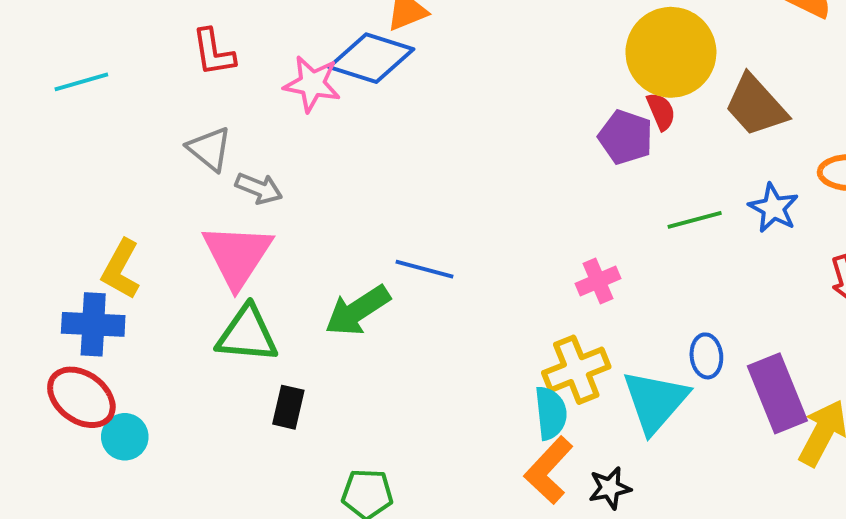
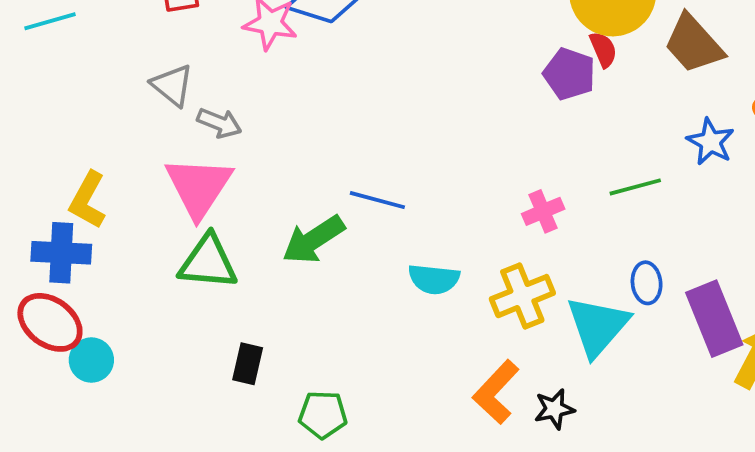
green line: (695, 220) -> (635, 187), moved
black rectangle: (288, 407) -> (248, 364), moved
cyan semicircle: (551, 413) -> (434, 279), moved, turned 102

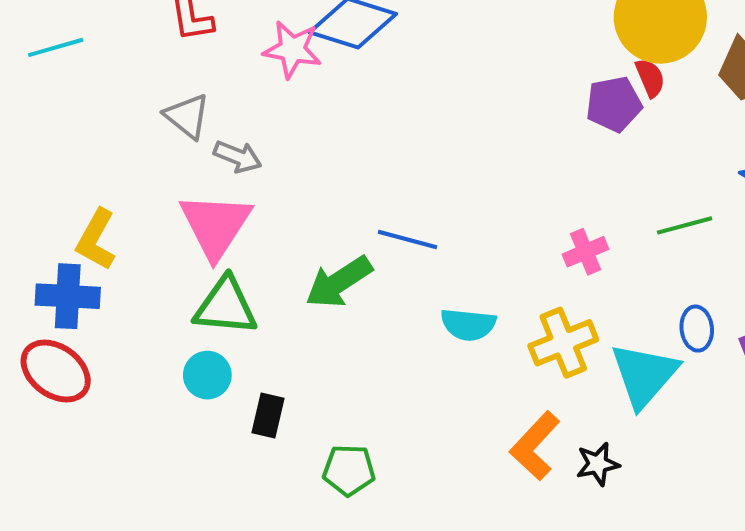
purple pentagon: (569, 74) -> (614, 104), turned -30
cyan circle: (91, 360) -> (207, 375), moved

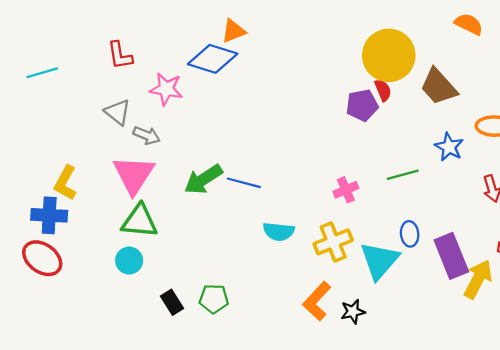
pink star: (292, 49) -> (166, 89), moved
green arrow: (339, 282) -> (203, 179), moved
black rectangle: (268, 416) -> (172, 302), moved, turned -45
green pentagon: (349, 470) -> (214, 299), moved

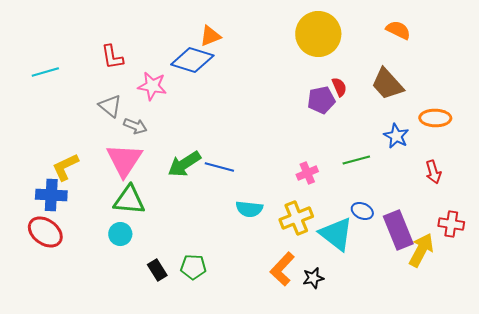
orange semicircle: (469, 24) -> (398, 30), moved
yellow circle: (389, 55) -> (318, 34), moved
yellow L-shape: (65, 183) -> (65, 167), turned 36
blue ellipse: (410, 234) -> (362, 211), turned -60
cyan triangle: (379, 261) -> (336, 234), turned -33

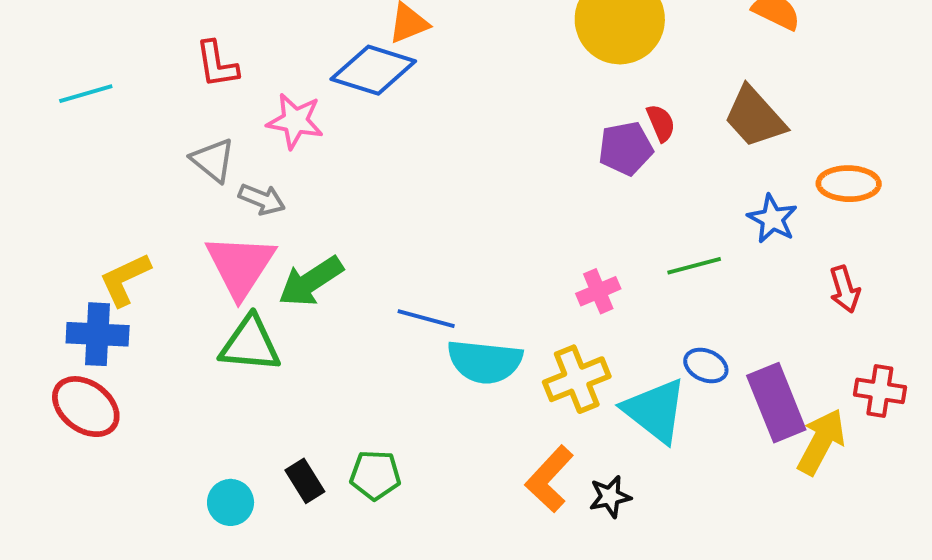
green arrow: (184, 164) -> (311, 281), moved
blue line: (219, 167) -> (426, 319), moved
cyan semicircle: (249, 209) -> (485, 362), size x1.4
cyan circle: (120, 234) -> (231, 502), moved

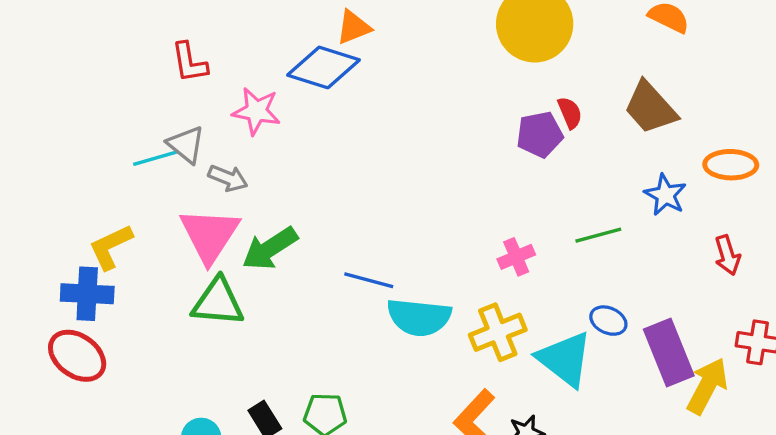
cyan line: (86, 94) -> (156, 158), moved

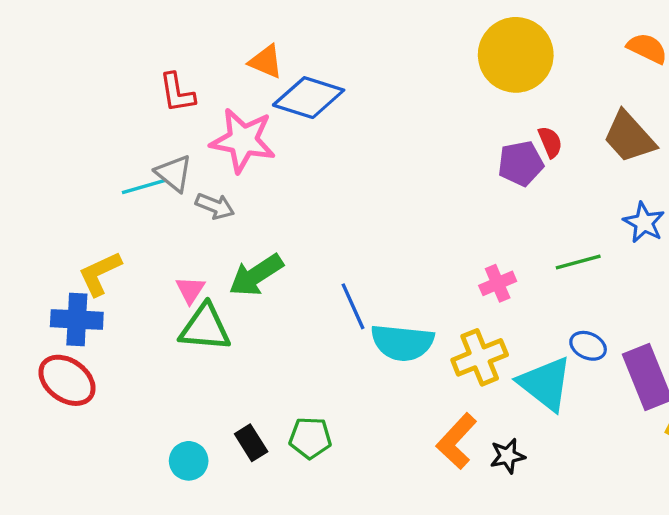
orange triangle: (354, 27) -> (266, 61), moved, turned 45
pink star: (256, 111) -> (243, 140), size x1.4
pink triangle: (210, 235) -> (190, 290), moved, size x0.5
blue line: (369, 280) -> (353, 306), turned 51

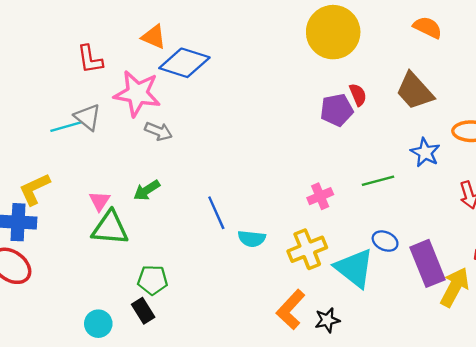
gray arrow: (215, 206) -> (158, 131), moved
green arrow: (256, 275) -> (147, 190), size x0.7
cyan semicircle: (402, 343) -> (252, 239), size x0.6
green pentagon: (310, 438) -> (153, 280), moved

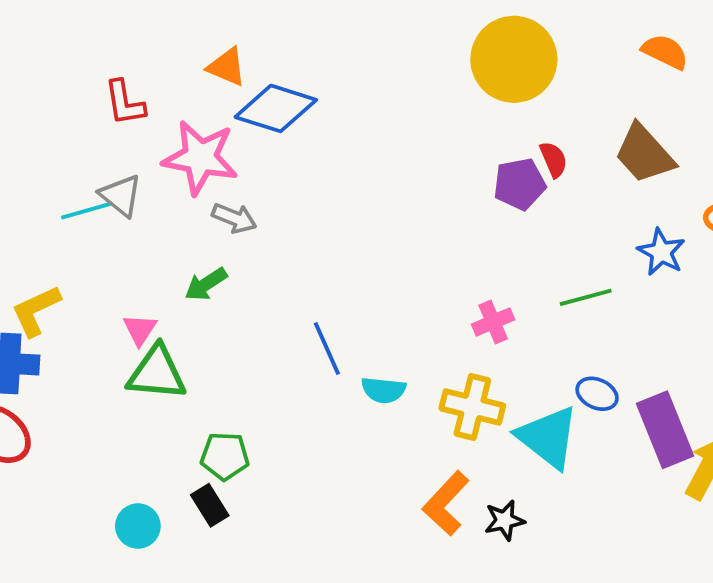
green arrow: (147, 190) -> (206, 284), moved
yellow cross: (307, 249) -> (472, 407), turned 36

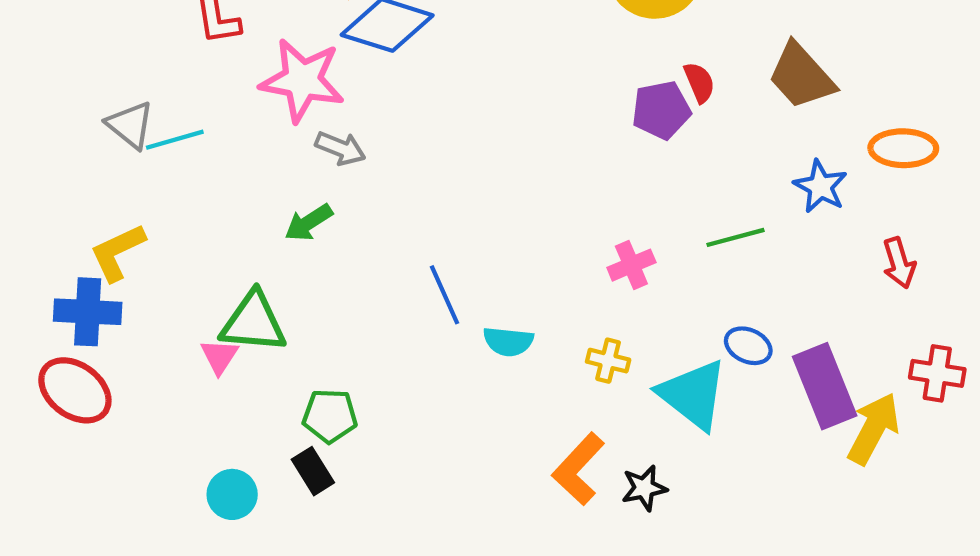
gray triangle: (121, 195) -> (130, 125), moved
pink triangle: (140, 330) -> (219, 356), moved
yellow cross: (472, 407) -> (608, 361), size x0.6

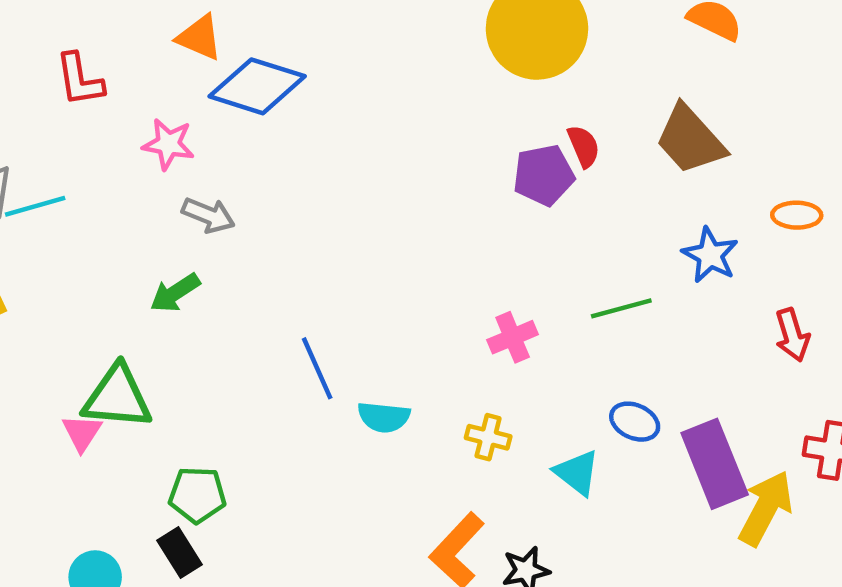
pink star: (302, 80) -> (168, 144), size x0.6
orange ellipse: (903, 148) -> (797, 215), size x0.7
cyan triangle: (693, 395) -> (577, 473), size x0.6

